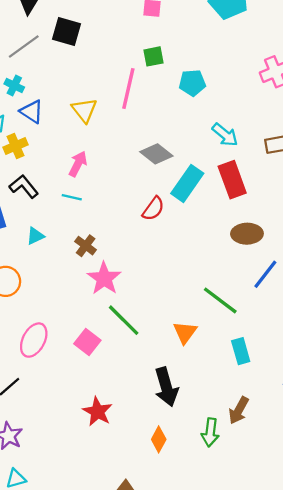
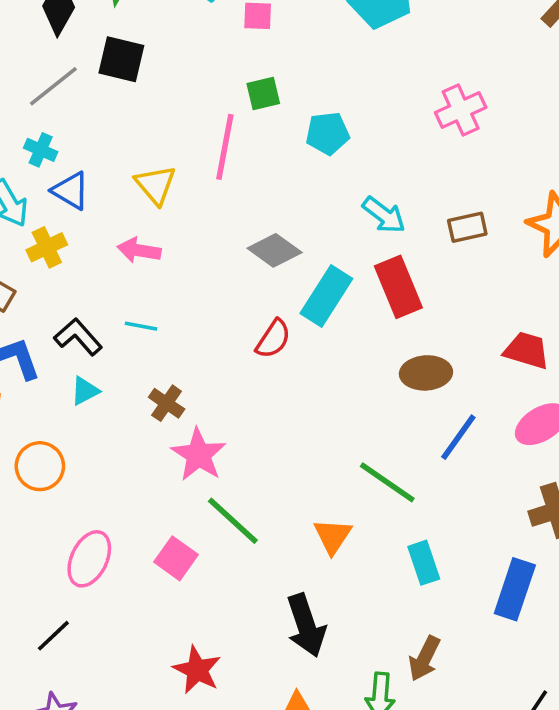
pink arrow: (78, 164) -> (139, 250), moved, turned -105
black L-shape: (24, 186) -> (78, 337), moved

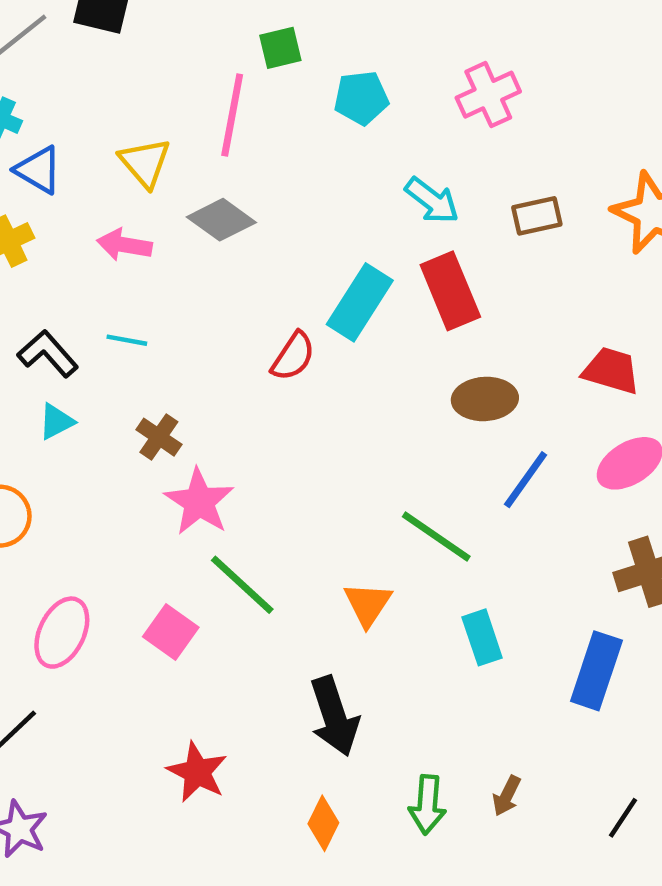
pink cross: (461, 110) -> (488, 95), moved
gray diamond: (275, 250) -> (221, 220), moved
brown arrow: (424, 658) -> (507, 796), moved, size x0.7

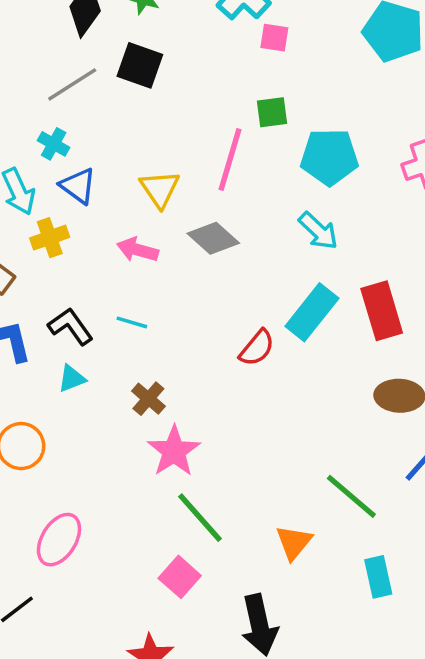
cyan pentagon: (361, 98) -> (329, 157), size x1.4
cyan arrow: (432, 201) -> (318, 231), moved
pink square: (171, 632) -> (180, 577), moved

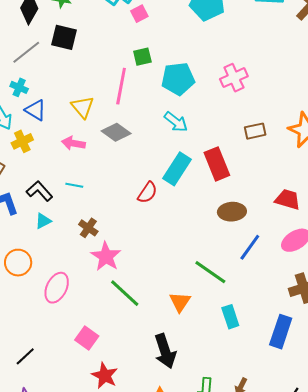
pink square: (274, 38) -> (139, 14), turned -30
pink ellipse: (59, 540) -> (57, 288), moved
pink square: (180, 577) -> (87, 338), moved

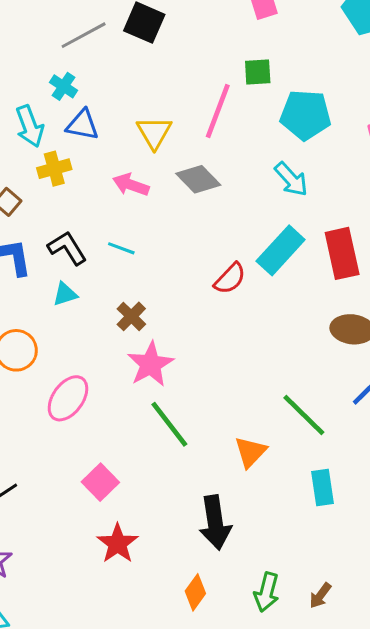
blue triangle: (36, 110) -> (83, 125), turned -30

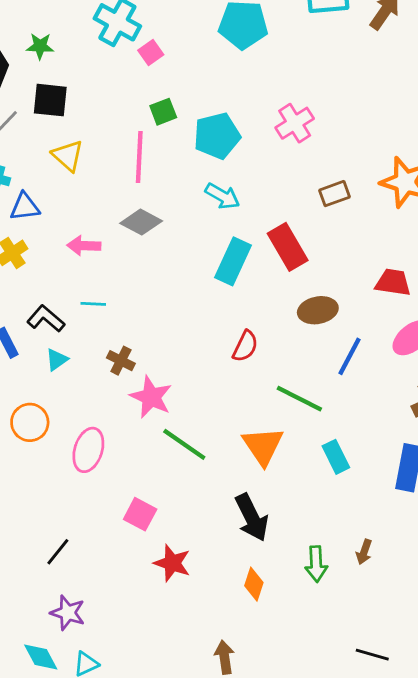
yellow triangle: (154, 132) -> (68, 156), moved
red semicircle: (230, 278) -> (245, 346), moved
orange triangle: (250, 452) -> (263, 446), size x1.4

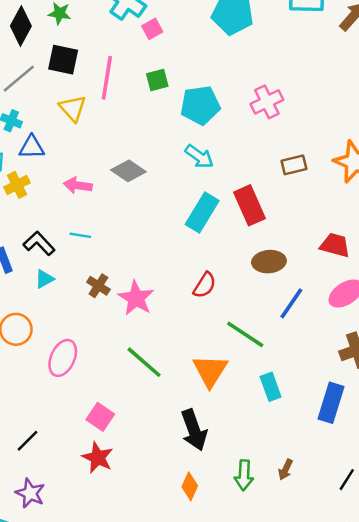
pink line: (139, 157) -> (107, 78), moved
pink star: (151, 397) -> (136, 298), moved
red star: (172, 563) -> (98, 458), moved

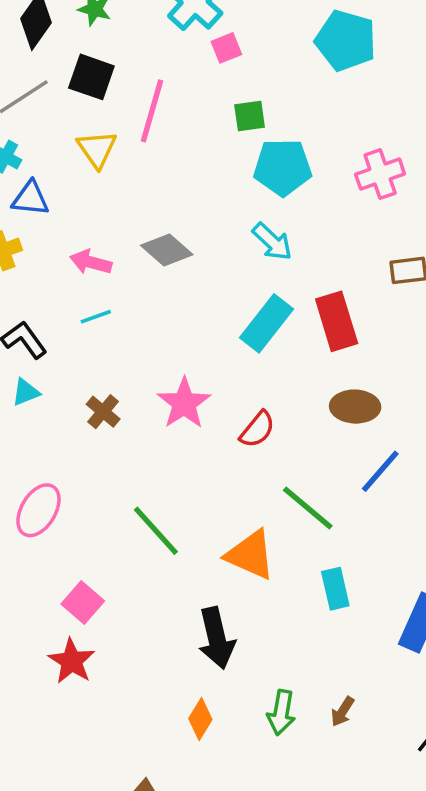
green square: (157, 80) -> (250, 116), moved
cyan line: (80, 235) -> (96, 317), moved, turned -36
pink star: (136, 298) -> (184, 403), moved
orange triangle: (210, 371) -> (250, 555), turned -45

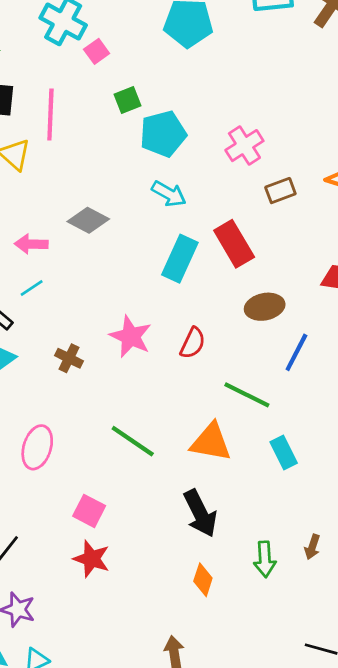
pink cross: (380, 174) -> (244, 146), moved
cyan line: (96, 317) -> (32, 288), moved

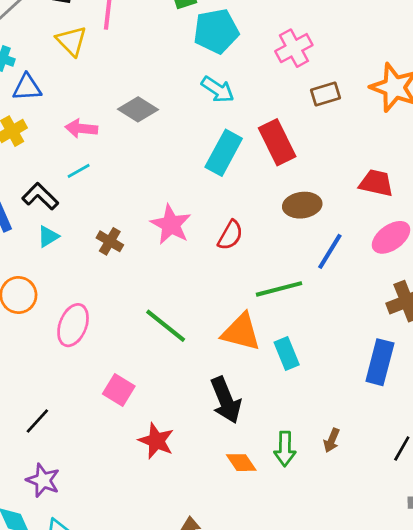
green line: (247, 395) -> (279, 289), turned -45
cyan rectangle: (284, 453) -> (287, 354), moved
red star: (92, 559) -> (156, 441), moved
orange diamond: (203, 580) -> (241, 463), moved, turned -56

